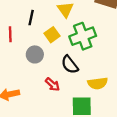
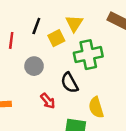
yellow square: (52, 35) -> (56, 38), moved
yellow semicircle: (98, 83) -> (96, 107), turned 72

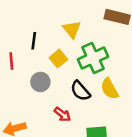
yellow square: (56, 38) -> (58, 59), moved
yellow semicircle: (96, 107) -> (110, 89), moved

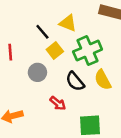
yellow triangle: (72, 29) -> (68, 23), turned -30
black line: (34, 41) -> (42, 32), moved, turned -49

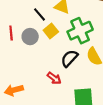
gray circle: (37, 72) -> (30, 37), moved
black semicircle: (75, 81) -> (69, 58), turned 84

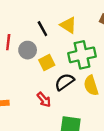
yellow square: (51, 31) -> (47, 63), moved

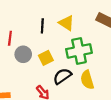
black line: (42, 29) -> (42, 26), turned 32
gray circle: (28, 50) -> (23, 54), moved

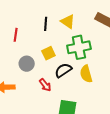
gray circle: (23, 54) -> (27, 64), moved

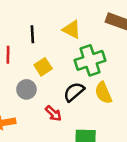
black line: (46, 24) -> (32, 34), moved
yellow square: (48, 53) -> (43, 67), moved

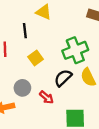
yellow triangle: (72, 29) -> (44, 12), moved
gray circle: (26, 89) -> (22, 88), moved

